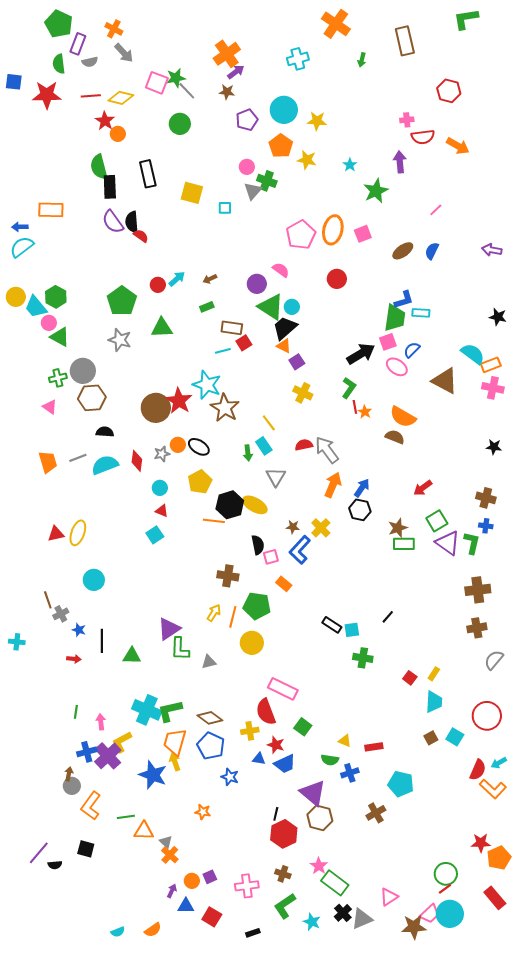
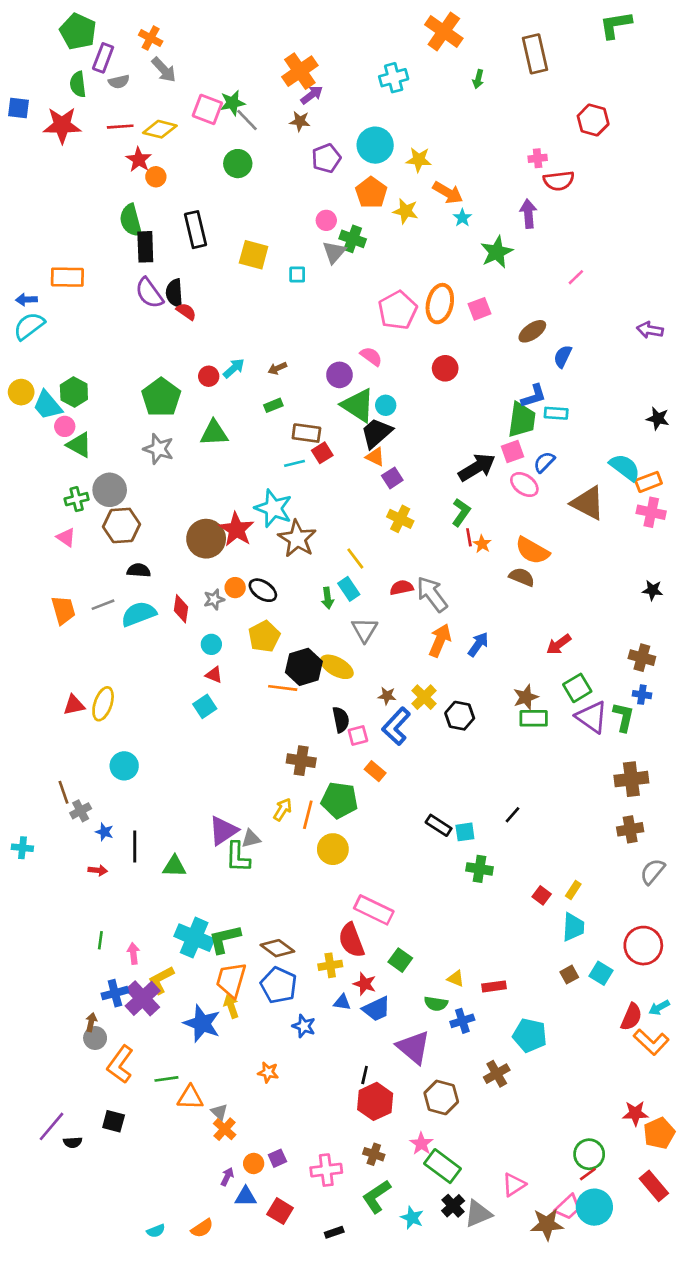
orange arrow: (458, 146) -> (448, 193), moved
blue semicircle: (432, 251) -> (563, 356), moved
black hexagon: (360, 510) -> (460, 716), moved
gray triangle: (209, 662) -> (251, 839), moved
brown hexagon: (320, 818) -> (441, 1097), moved

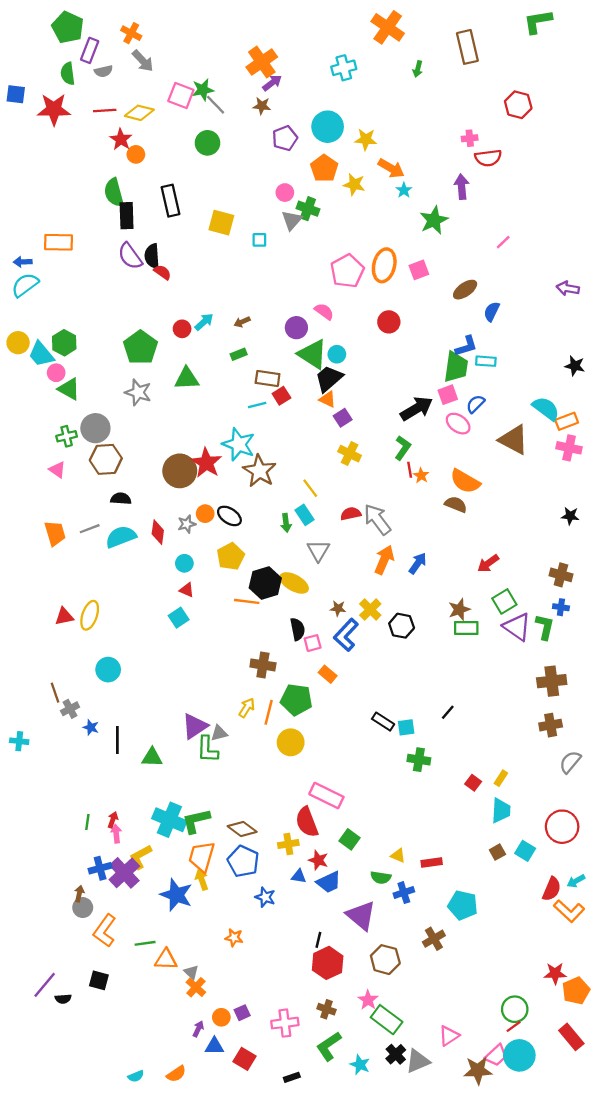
red arrow: (98, 870) -> (113, 820), moved, turned -77

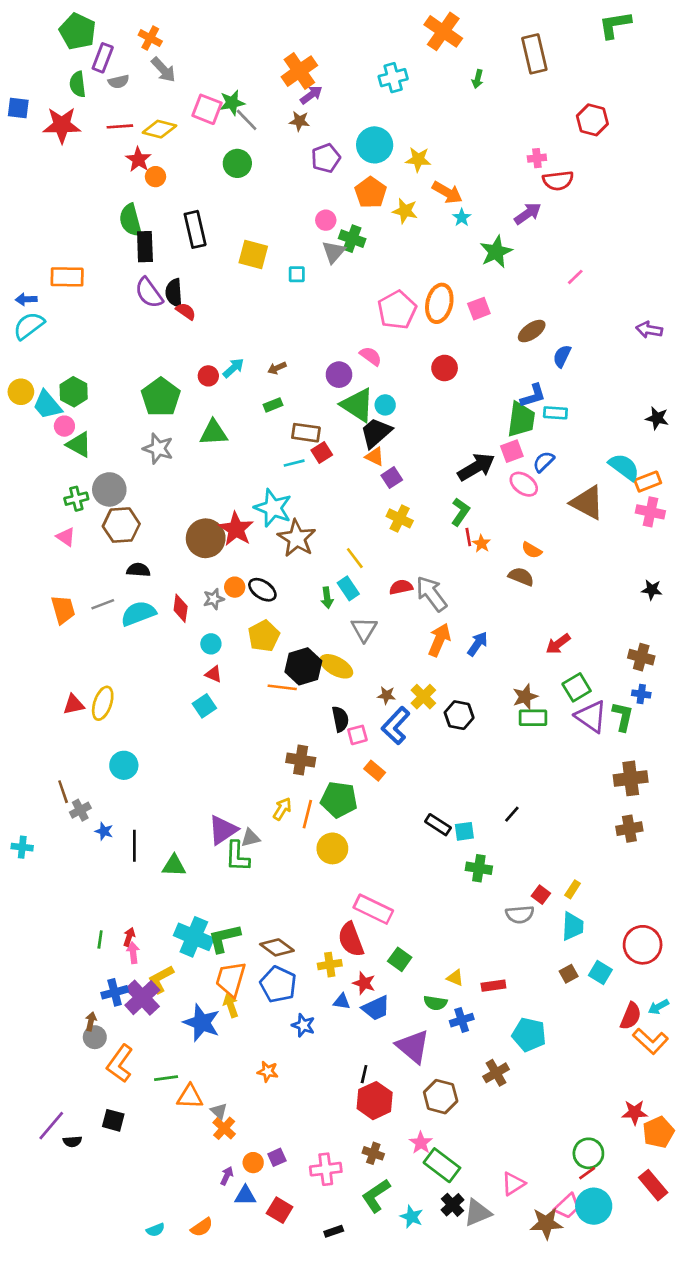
purple arrow: (462, 187) -> (528, 214), turned 60
orange semicircle: (465, 481) -> (532, 550), size x0.6
gray semicircle: (570, 762) -> (520, 914), moved, turned -135

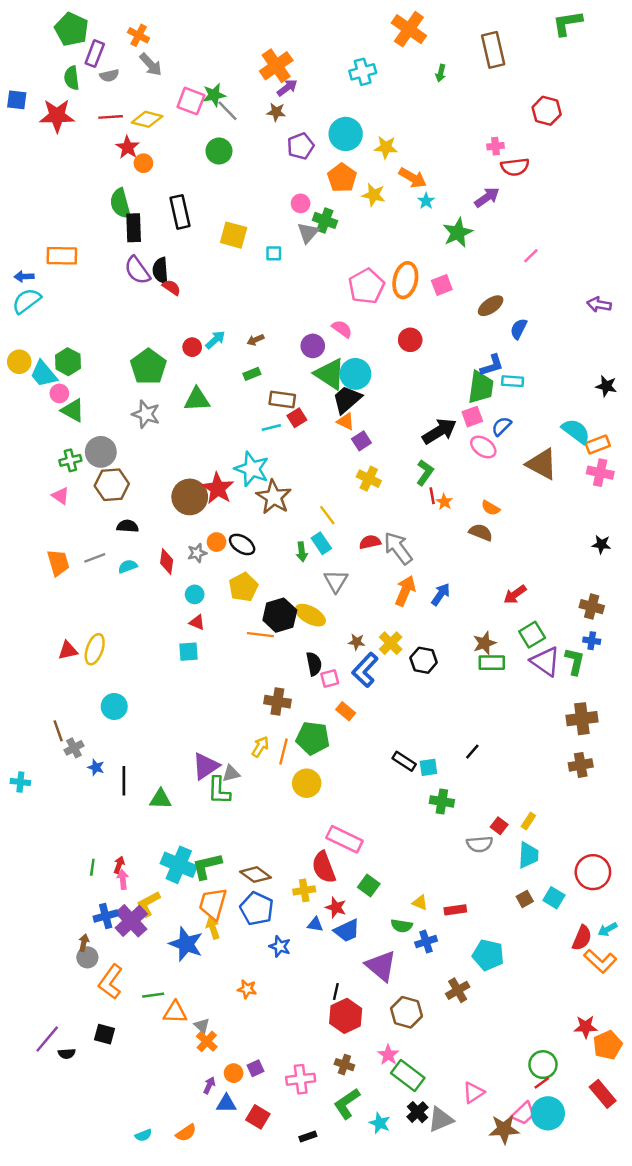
cyan circle: (385, 405) -> (355, 374), size x1.6
cyan semicircle: (138, 613) -> (128, 566), size x0.6
cyan square: (204, 706) -> (189, 652), turned 30

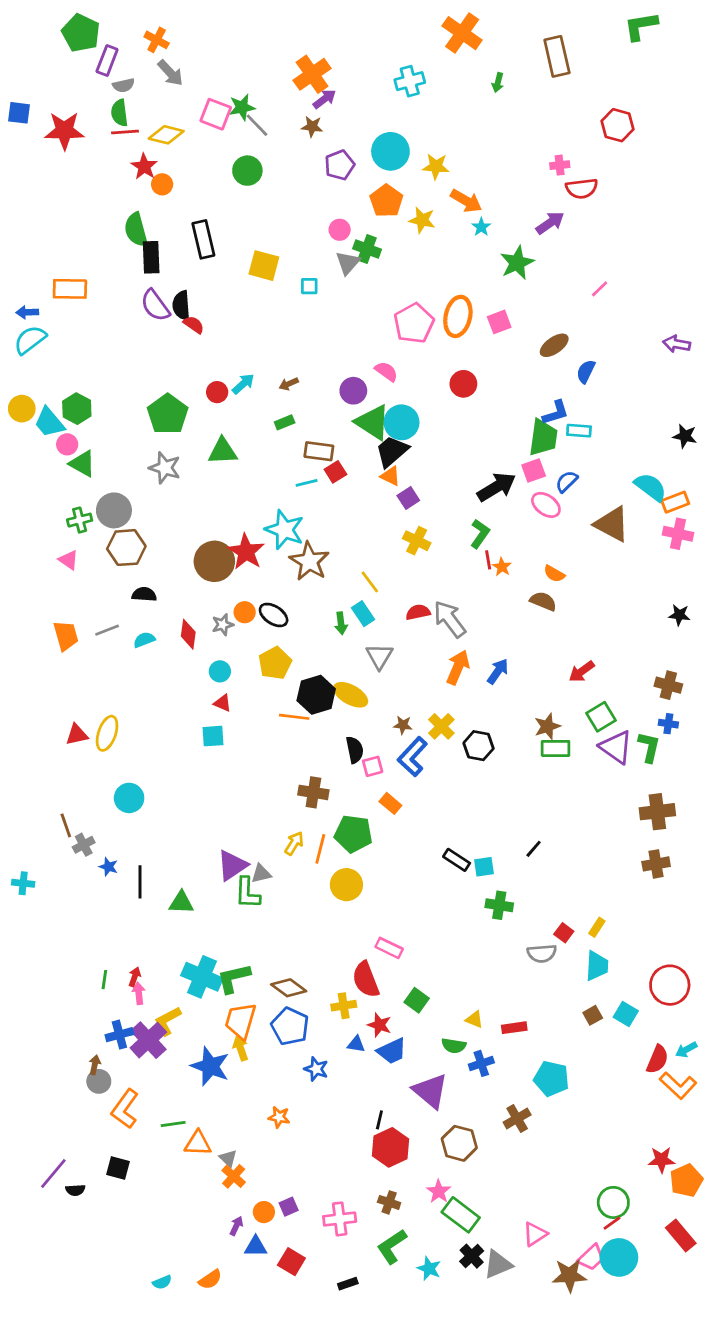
green semicircle: (72, 78) -> (119, 113), moved
pink rectangle: (344, 839) -> (389, 948), size x0.7

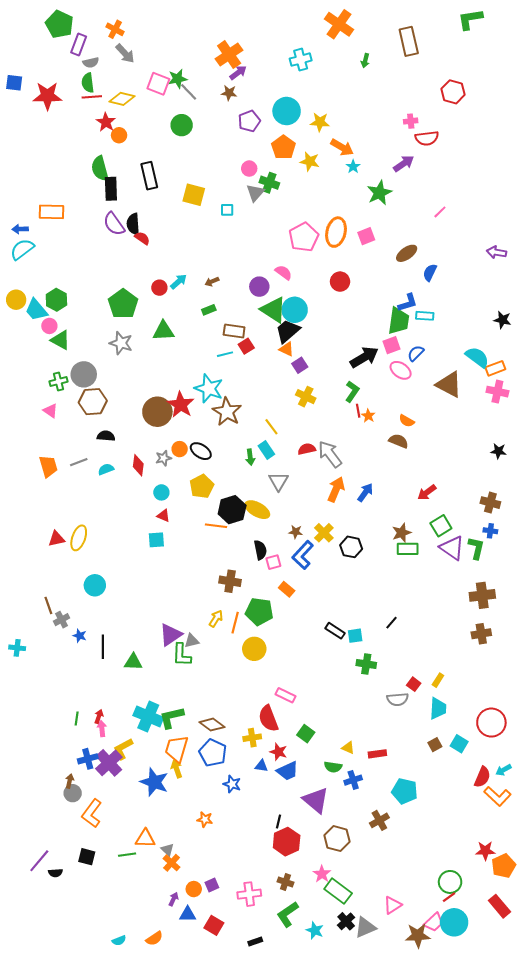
green line: (173, 1124) -> (127, 855), moved

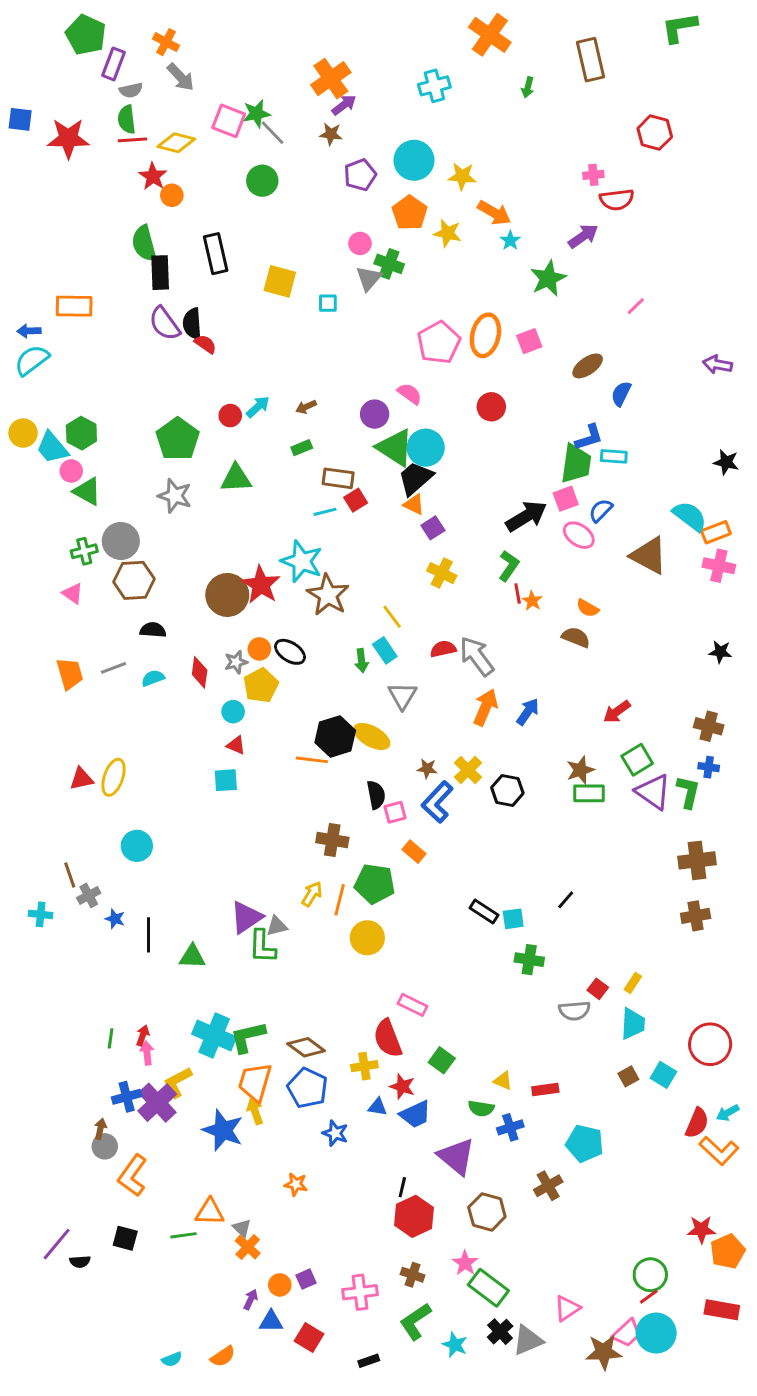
yellow pentagon: (202, 486) -> (261, 685), moved
cyan cross: (17, 648) -> (41, 914), moved
red rectangle: (499, 906) -> (722, 1310), turned -40

